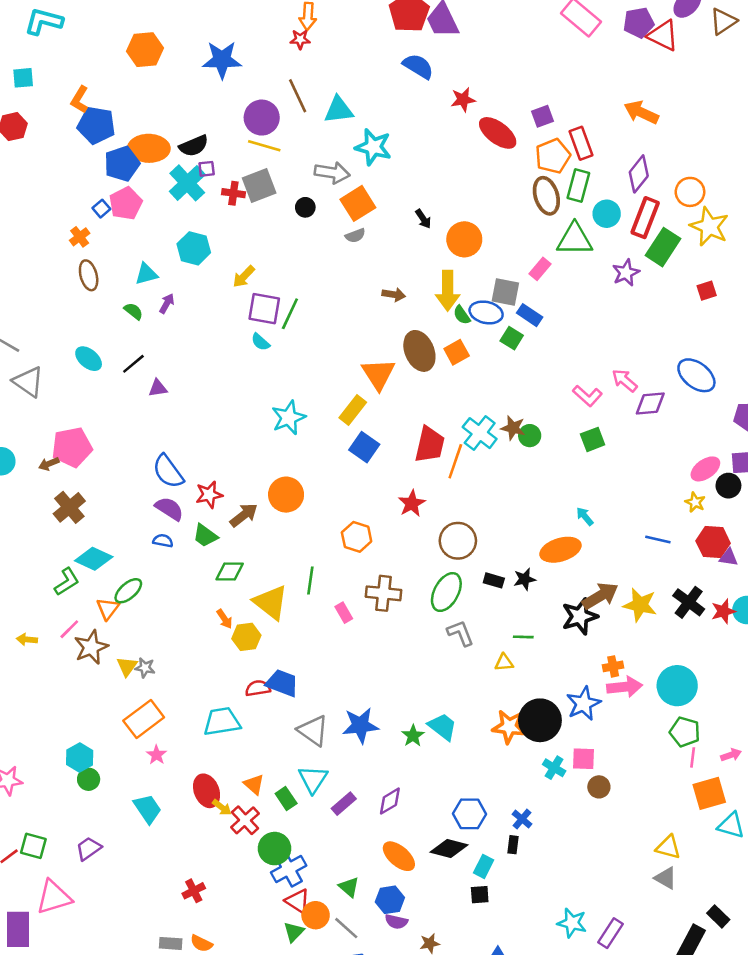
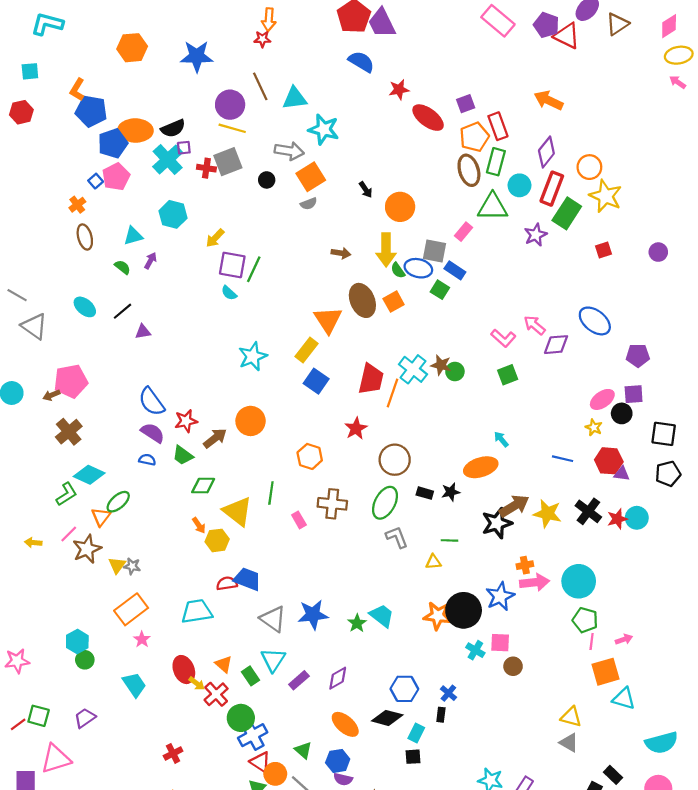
purple pentagon: (639, 23) -> (546, 25), turned 30

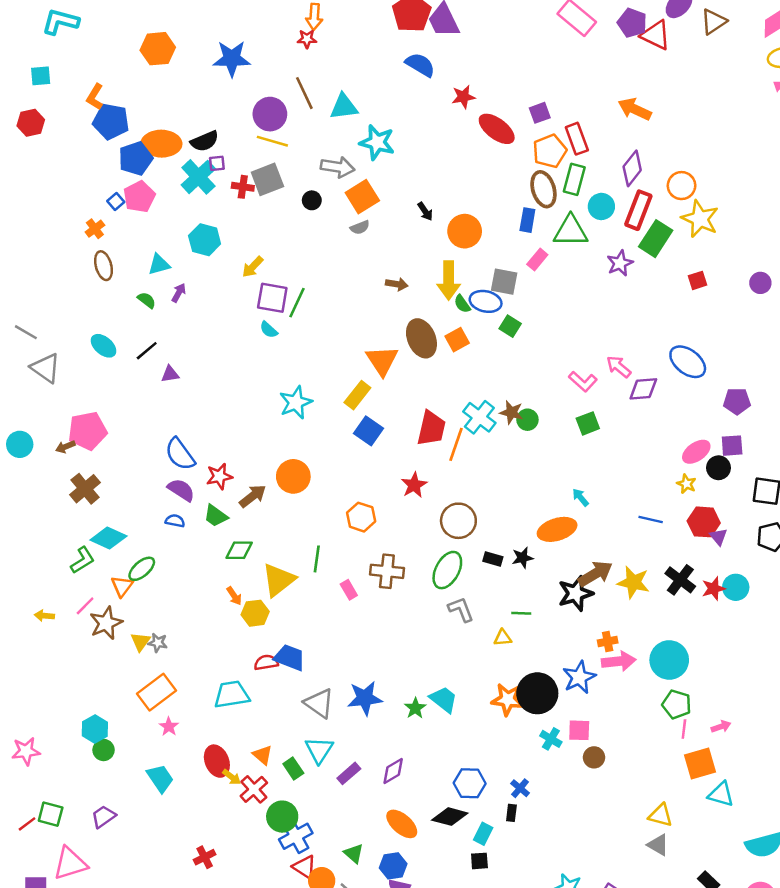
blue rectangle: (455, 270) -> (527, 220), moved, turned 66
purple triangle: (622, 474) -> (718, 537), turned 42
yellow triangle: (238, 511) -> (279, 580), turned 44

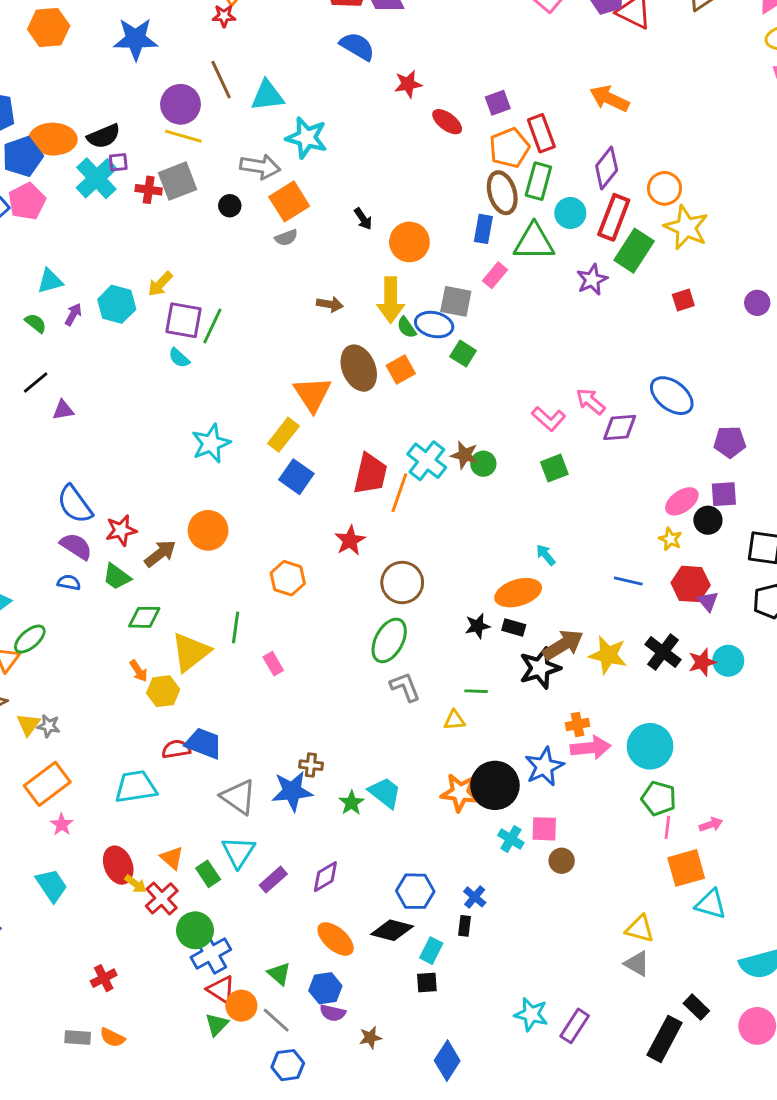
red ellipse: (497, 129) -> (447, 122), size x0.7
cyan hexagon: (205, 240) -> (117, 304), moved
black rectangle: (493, 559) -> (514, 627), moved
brown cross: (387, 571) -> (311, 765), moved, size x0.6

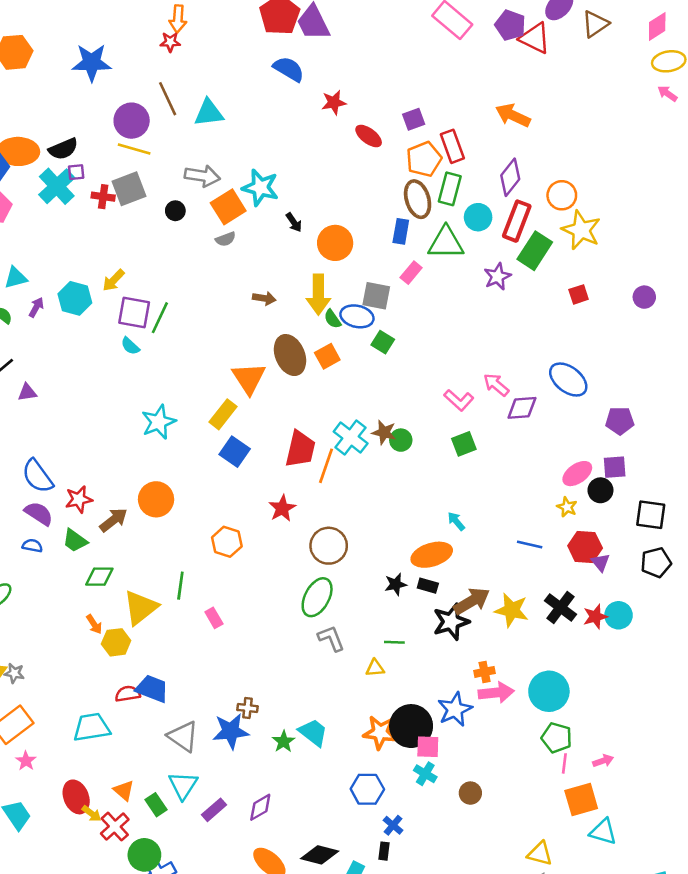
cyan star: (307, 138) -> (260, 188), moved
pink square: (544, 829) -> (428, 747), moved
blue hexagon: (415, 891) -> (367, 789), moved

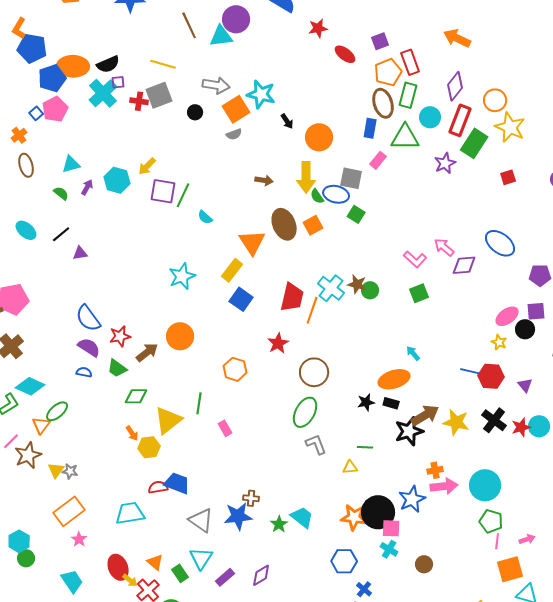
purple circle: (132, 121) -> (236, 19), moved
cyan semicircle: (130, 346) -> (205, 217), moved
red hexagon: (585, 547) -> (491, 376), moved

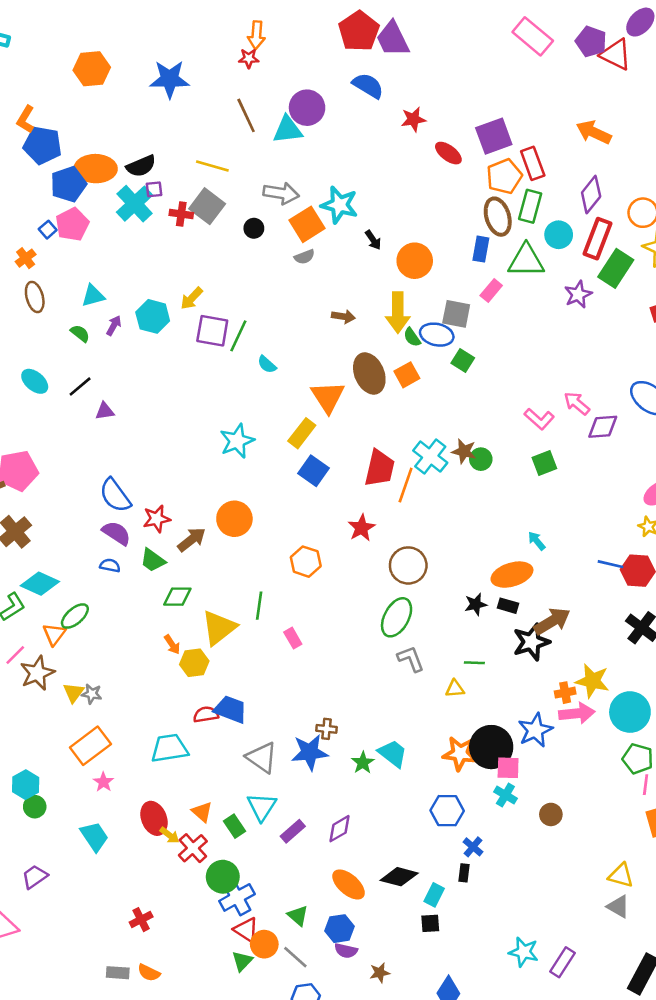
purple square: (380, 41) -> (494, 136), size x1.6
gray square: (159, 95) -> (207, 206), turned -32
yellow star: (456, 422) -> (592, 681), moved

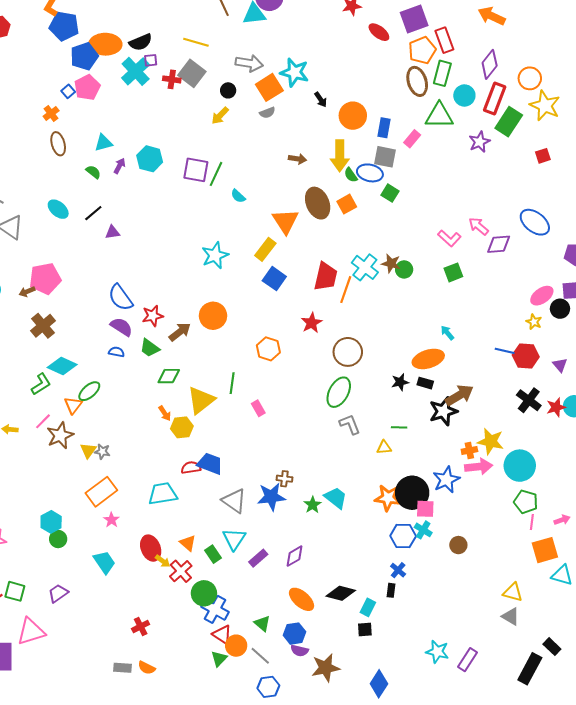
blue rectangle: (481, 249) -> (384, 128), moved
yellow arrow: (192, 298) -> (220, 116), moved
blue hexagon: (447, 811) -> (403, 536), moved
blue cross: (237, 897) -> (215, 609), turned -32
brown star: (380, 973) -> (326, 668), size x1.8

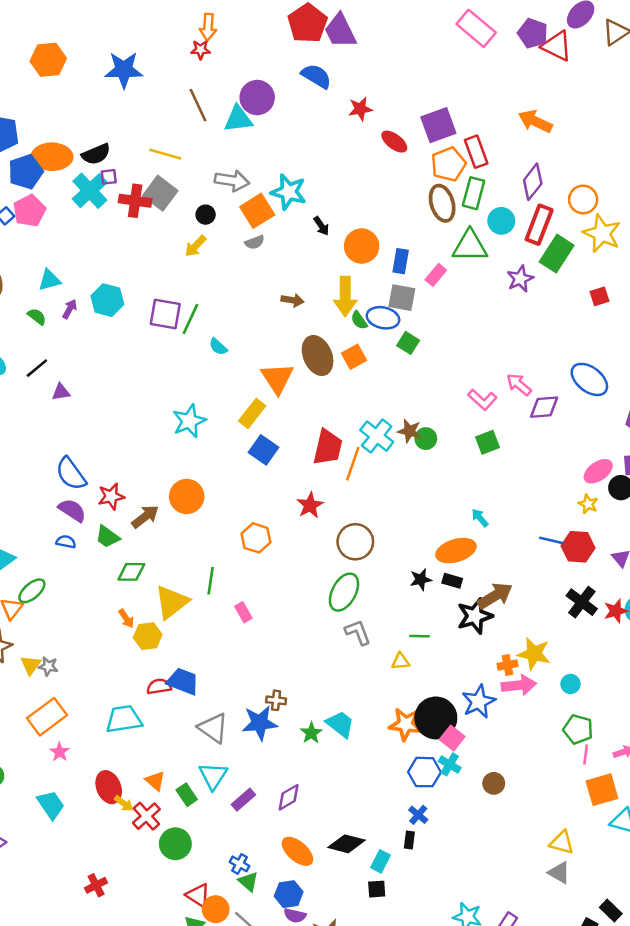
red cross: (172, 79) -> (135, 201), size x1.4
cyan circle: (520, 466) -> (570, 684), size x0.5
pink square: (425, 509) -> (452, 738), turned 36
blue cross: (215, 609) -> (240, 864), moved, size x0.6

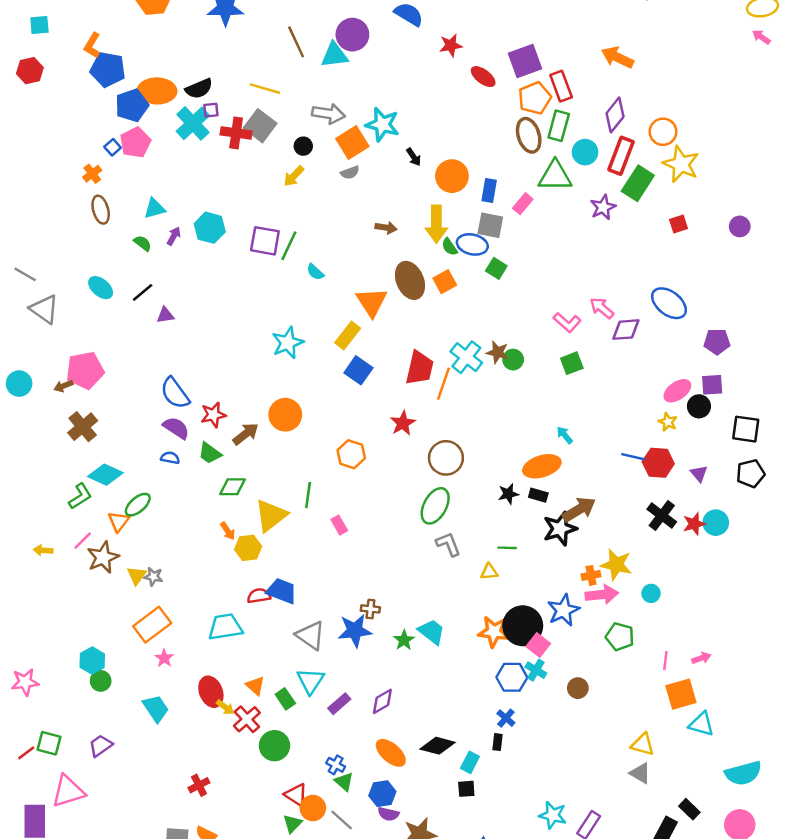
green pentagon: (578, 729) -> (620, 637), moved

